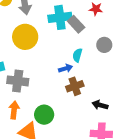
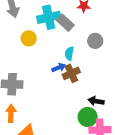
yellow circle: (25, 37) -> (29, 38), moved, size x0.6
brown cross: (75, 86) -> (71, 73), moved
green circle: (44, 115) -> (88, 117), moved

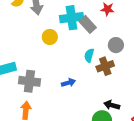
blue arrow: (59, 68) -> (68, 83), moved
brown cross: (71, 73) -> (105, 66), moved

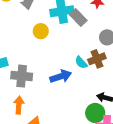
cyan semicircle: (89, 55) -> (81, 63), moved, turned -56
blue arrow: (68, 83) -> (61, 76), size x1.5

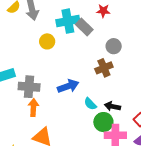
cyan semicircle: (81, 63) -> (90, 104), moved
orange arrow: (19, 105) -> (33, 107), moved

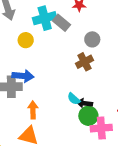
blue arrow: (68, 86) -> (23, 76), moved, turned 30
black arrow: (112, 106) -> (85, 103), moved
orange arrow: (33, 107) -> (33, 110), moved

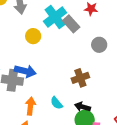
cyan cross: (45, 18) -> (55, 17), turned -30
brown cross: (84, 62) -> (80, 78), moved
cyan semicircle: (74, 99) -> (57, 103), moved

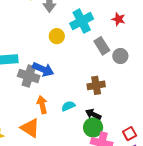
gray rectangle: (71, 24) -> (102, 46), moved
cyan semicircle: (57, 103) -> (68, 106), turned 96
orange arrow: (31, 106) -> (42, 105), turned -30

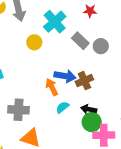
blue arrow: (43, 69) -> (65, 76), moved
gray cross: (29, 76) -> (19, 110), moved
orange arrow: (42, 105) -> (52, 87), moved

